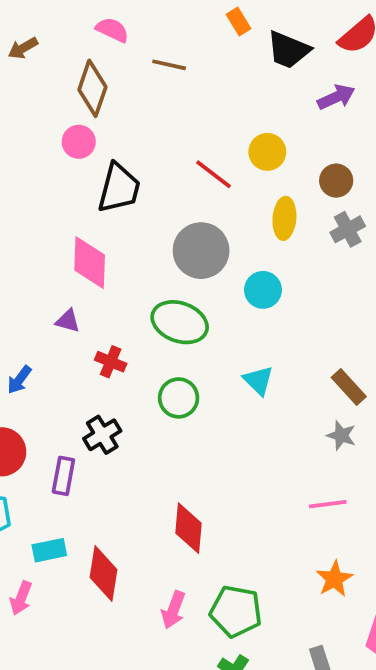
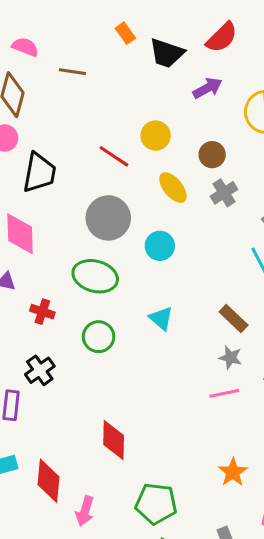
yellow ellipse: (284, 218) -> (173, 188), turned -40
pink line: (328, 504) -> (224, 393), moved
pink arrow: (173, 610) -> (85, 511), moved

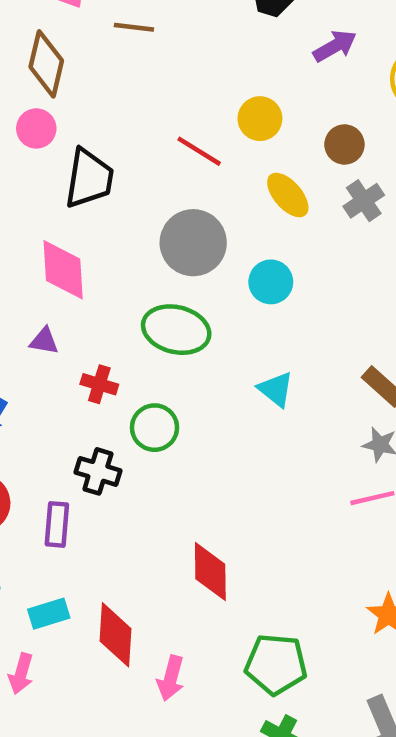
green circle: (99, 337) -> (155, 428), moved
black cross: (40, 370) -> (98, 471), turned -36

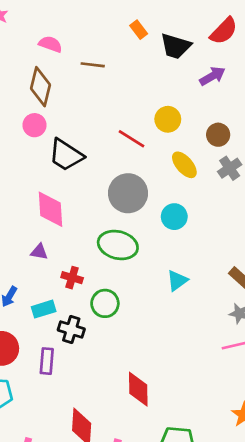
black trapezoid: (89, 178) -> (66, 155), turned 114
cyan triangle: (276, 389) -> (177, 281), turned 45
cyan rectangle: (49, 614) -> (44, 309), moved

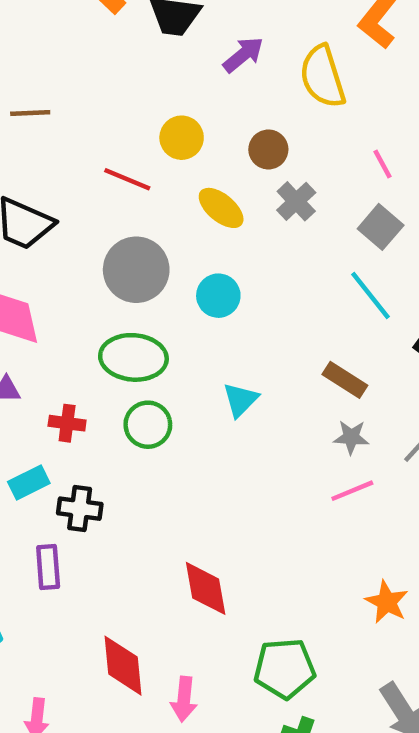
brown line: (93, 65) -> (30, 113), moved
green circle: (105, 303) -> (148, 425), moved

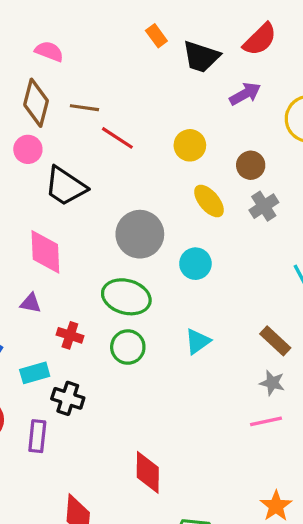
red line: (127, 179) -> (117, 138), moved

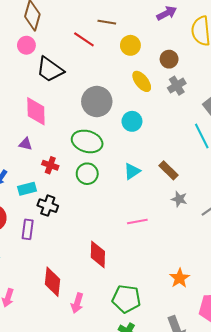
brown line: (84, 108) -> (107, 22), moved
brown rectangle: (275, 341) -> (168, 170), moved
pink line: (266, 421) -> (137, 221), moved

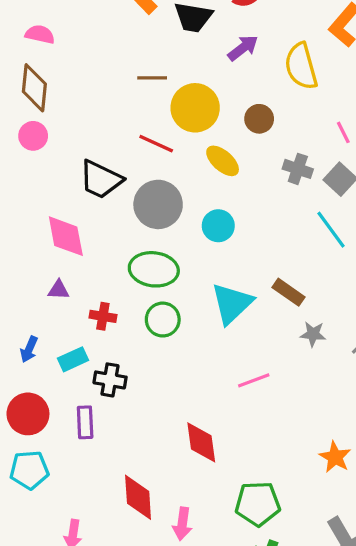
red line: (84, 39) -> (156, 144), moved
yellow circle: (130, 45) -> (195, 108), size x1.5
black trapezoid: (50, 70) -> (101, 179), moved
gray cross: (177, 86) -> (298, 169), moved, turned -30
cyan triangle: (132, 171) -> (232, 303), size x1.6

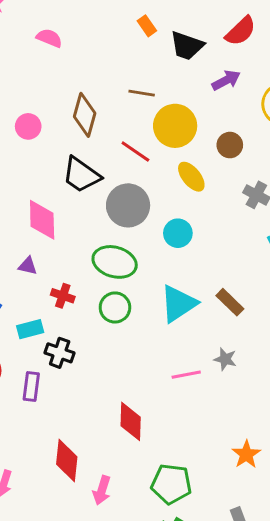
brown diamond: (34, 88) -> (85, 115), moved
gray star: (313, 334) -> (225, 359), moved

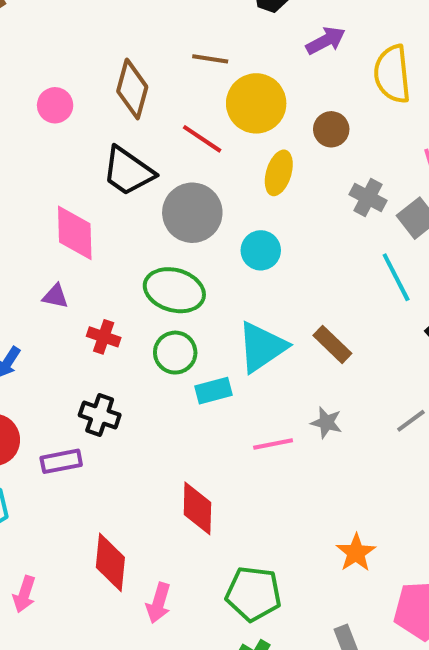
yellow ellipse: (191, 177) -> (279, 173), turned 56
cyan rectangle: (30, 329) -> (213, 391), moved
purple rectangle: (31, 387) -> (61, 461), turned 72

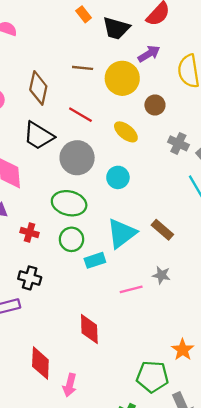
yellow circle: (256, 103) -> (122, 78), moved
yellow ellipse: (279, 173) -> (126, 132), turned -65
green pentagon: (253, 594) -> (152, 377), moved

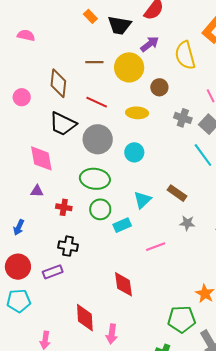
yellow ellipse: (126, 132) -> (137, 113), turned -30
cyan triangle: (122, 233) -> (142, 200), size x0.7
gray star: (161, 275) -> (187, 223), moved

